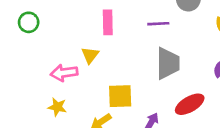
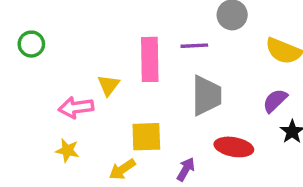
pink rectangle: (108, 22) -> (150, 59), moved, size x1.4
red ellipse: (190, 104) -> (234, 147), turned 40

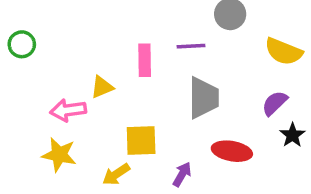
pink rectangle: (150, 59) -> (145, 60), size x0.7
yellow triangle: (109, 85) -> (102, 87), turned 30
yellow star: (67, 150) -> (59, 155), size x1.4

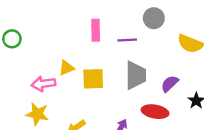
pink rectangle: (145, 60) -> (96, 30), moved
purple semicircle: (275, 103) -> (170, 84), moved
yellow square: (141, 140) -> (93, 79), moved

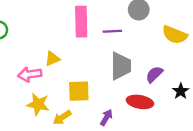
pink rectangle: (96, 30) -> (81, 22), size x1.4
yellow square: (93, 79) -> (79, 91), moved
yellow star: (37, 114) -> (38, 104), moved

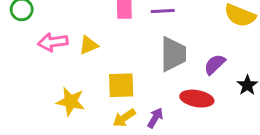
pink arrow: (30, 74) -> (53, 42), moved
yellow arrow: (62, 117) -> (124, 118), moved

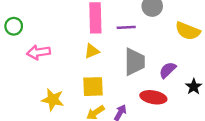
yellow triangle: (88, 45) -> (92, 51), moved

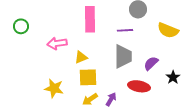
purple line: (126, 27) -> (125, 30), moved
yellow triangle: (92, 51) -> (81, 57), moved
pink arrow: (39, 52) -> (57, 43), moved

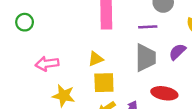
pink arrow: (57, 43) -> (47, 64), moved
purple semicircle: (151, 63) -> (177, 52), moved

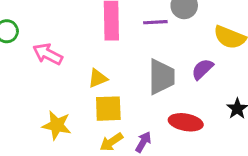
purple line: (148, 27) -> (155, 22), moved
pink arrow: (47, 64) -> (48, 54), moved, turned 35

